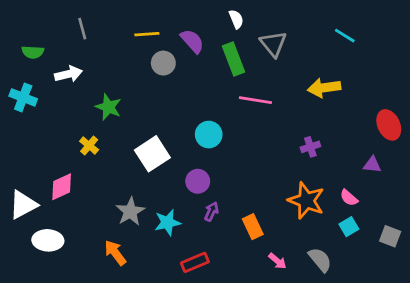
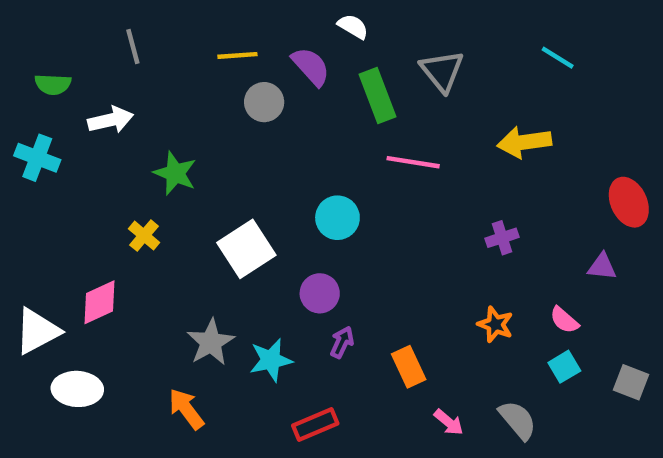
white semicircle: (236, 19) -> (353, 26), moved, turned -36
orange star: (306, 201) -> (495, 324), size x0.6

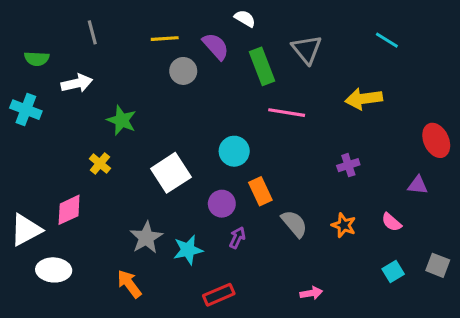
orange rectangle: (409, 367) -> (260, 191), moved
cyan square: (564, 367) -> (393, 272), moved
gray semicircle: (518, 420) -> (294, 224), moved
pink arrow: (449, 422) -> (311, 293), turned -50

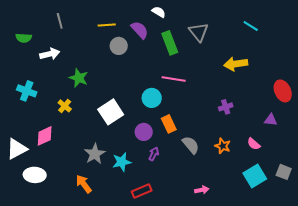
cyan cross: (26, 110) -> (27, 91), moved
pink line: (287, 113) -> (174, 79), moved
cyan square: (393, 272) -> (255, 176), size x1.6

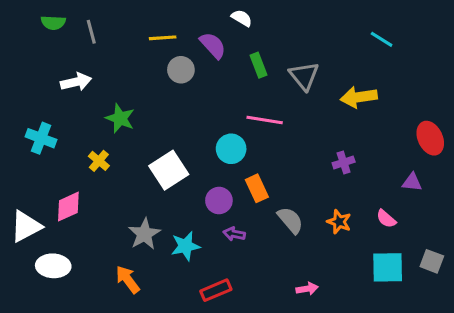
gray triangle: (199, 32) -> (304, 76), moved
green semicircle: (24, 38) -> (53, 23), moved
green rectangle: (170, 43) -> (258, 65), size x0.7
purple arrow: (154, 154) -> (234, 234), turned -104
cyan square: (255, 176) -> (388, 267), turned 30

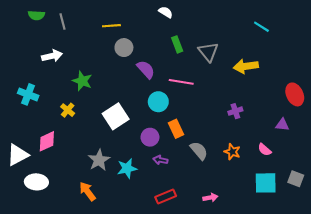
purple semicircle: (213, 45) -> (146, 69), moved
red rectangle: (216, 290) -> (166, 197), moved

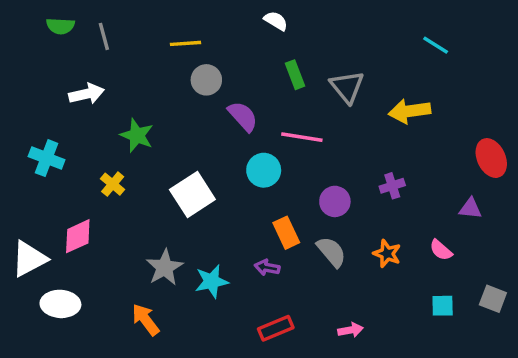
orange rectangle: (176, 129) -> (286, 233), moved
purple circle: (150, 137) -> (335, 201), moved
cyan square: (266, 183) -> (443, 306), size x0.6

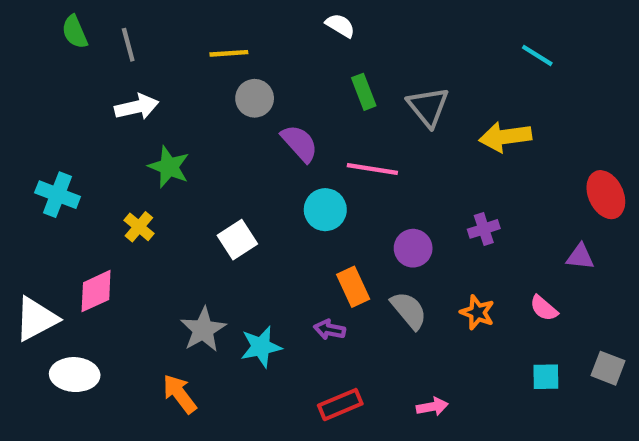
green semicircle: (60, 26) -> (75, 32), turned 64
white arrow: (86, 94) -> (137, 107), moved
white square: (192, 195) -> (237, 240), size x0.7

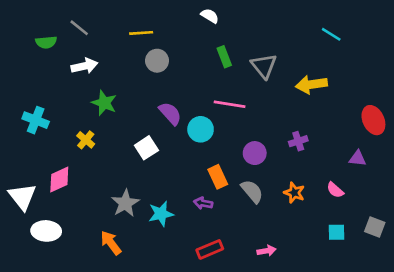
green semicircle: (75, 32) -> (46, 42), moved, turned -72
gray line: (128, 45) -> (79, 28), turned -36
purple semicircle: (300, 143) -> (170, 113), moved
white triangle: (36, 319) -> (22, 197), turned -40

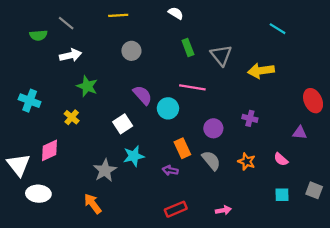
yellow line: (141, 33) -> (118, 15), moved
purple cross: (298, 141) -> (250, 118), turned 32
cyan star: (161, 214) -> (134, 156), moved

